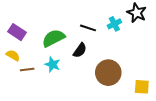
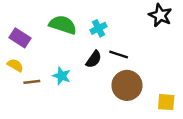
cyan cross: (114, 24) -> (98, 28), moved
black line: (88, 28) -> (119, 54), moved
green semicircle: (53, 38) -> (63, 25), moved, turned 45

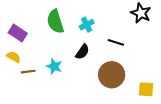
green semicircle: (63, 25) -> (55, 22), turned -125
black line: (119, 54) -> (116, 42), moved

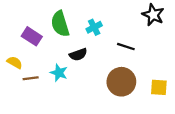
purple rectangle: (18, 33) -> (32, 36), moved
black semicircle: (82, 52) -> (78, 54), moved, turned 35
yellow square: (146, 89) -> (159, 87), moved

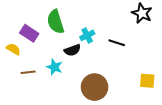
cyan cross: (94, 27) -> (87, 35), moved
yellow semicircle: (15, 62) -> (13, 49), moved
brown circle: (121, 82) -> (95, 87), moved

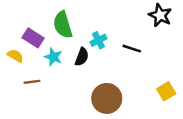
black semicircle: (72, 50) -> (82, 57), turned -49
cyan star: (54, 67) -> (53, 57), moved
yellow square: (147, 81) -> (166, 91), turned -35

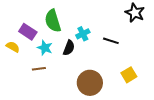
brown line: (32, 82) -> (39, 69), moved
yellow square: (166, 91) -> (129, 75), moved

